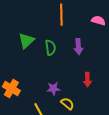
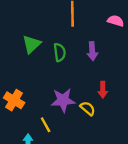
purple star: (53, 89) -> (63, 100), size x1.5
yellow semicircle: (67, 104) -> (88, 108), moved

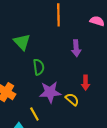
green triangle: (32, 44) -> (22, 42), turned -30
green semicircle: (60, 52) -> (39, 67), moved

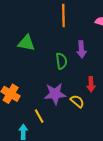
green triangle: (22, 42) -> (26, 43), turned -36
green semicircle: (39, 67) -> (61, 61), moved

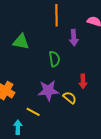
purple arrow: (81, 49) -> (74, 38), moved
yellow line: (39, 116) -> (33, 112), turned -32

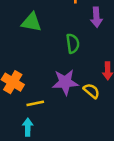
yellow line: (33, 112) -> (35, 103), moved, turned -40

